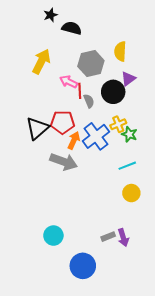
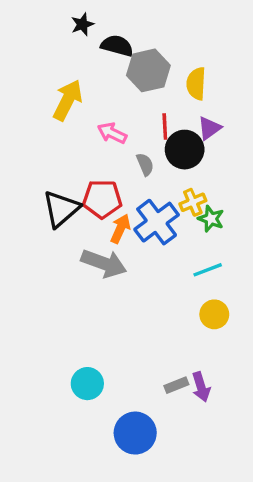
gray hexagon: (91, 64) -> (148, 70), moved
red line: (80, 91) -> (165, 126), moved

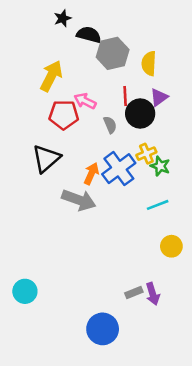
red pentagon: (102, 199) -> (64, 115), moved
yellow circle: (214, 314) -> (171, 246), moved
cyan circle: (87, 384) -> (25, 291), moved

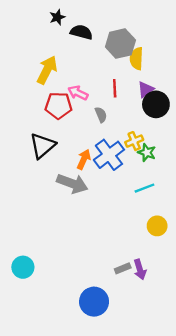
gray hexagon: (113, 53) -> (120, 44), moved
black circle: (140, 113) -> (156, 104), moved

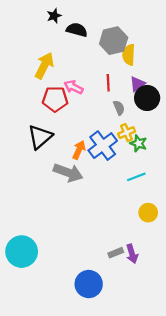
gray semicircle: (101, 115) -> (119, 108), moved
cyan circle: (23, 267) -> (22, 252), size x1.5

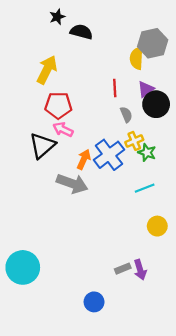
gray hexagon: (114, 41) -> (153, 43), moved
pink arrow: (74, 87) -> (63, 129), moved
blue circle: (89, 284) -> (94, 302), size x0.7

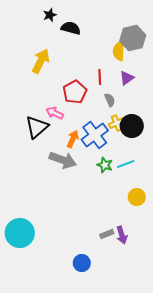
black circle: (156, 104) -> (132, 126), moved
red pentagon: (58, 105) -> (75, 92), moved, turned -30
green star: (147, 152) -> (105, 165), moved

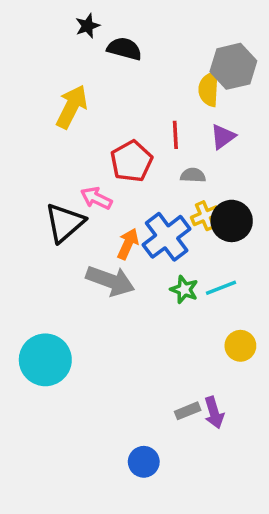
gray semicircle: (110, 100) -> (193, 175), turned -64
cyan circle: (20, 233) -> (45, 360), moved

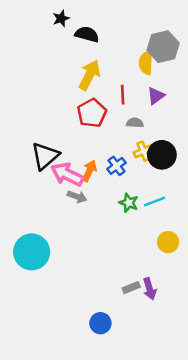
yellow arrow: (72, 107) -> (89, 75), moved
pink arrow: (96, 198) -> (67, 174), moved, size x1.5
blue cross: (167, 237) -> (116, 166), size x0.6
gray arrow: (110, 281) -> (77, 197), size x0.6

